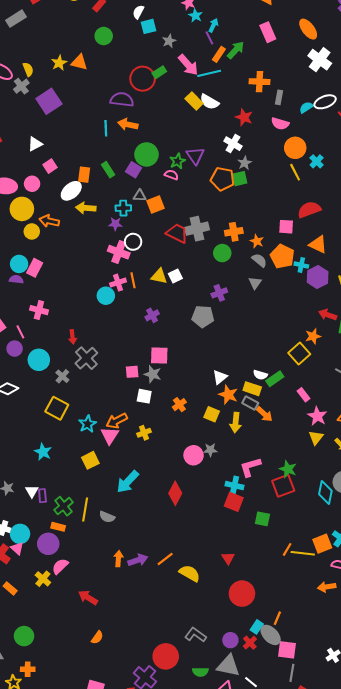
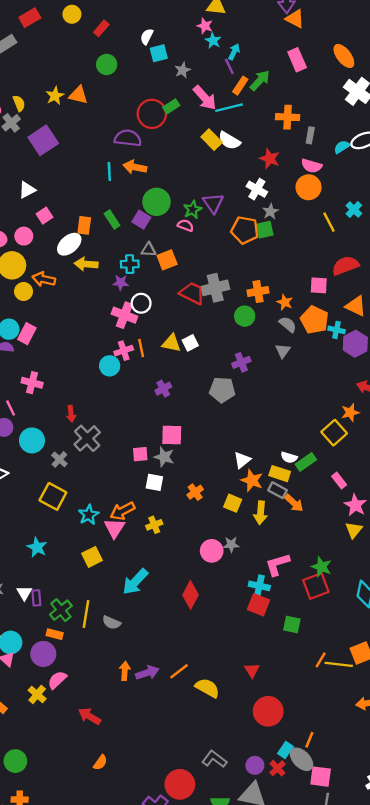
orange circle: (295, 148) -> (309, 187), moved

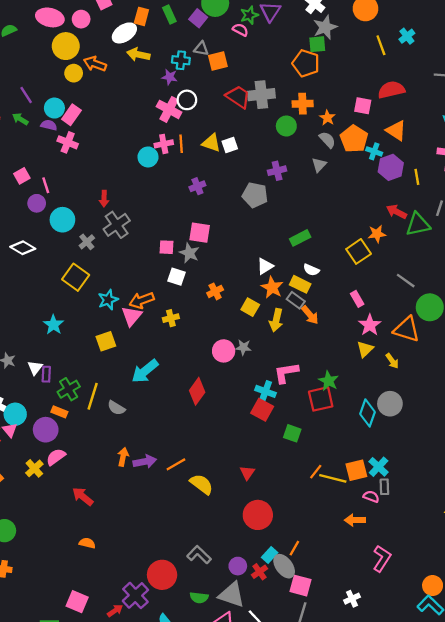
gray star: (270, 212) -> (325, 27), size x1.5
orange pentagon: (245, 230) -> (306, 63), moved
pink cross: (32, 383) -> (68, 142), moved
green rectangle: (306, 462) -> (300, 238), moved
orange semicircle: (100, 762) -> (87, 543), turned -119

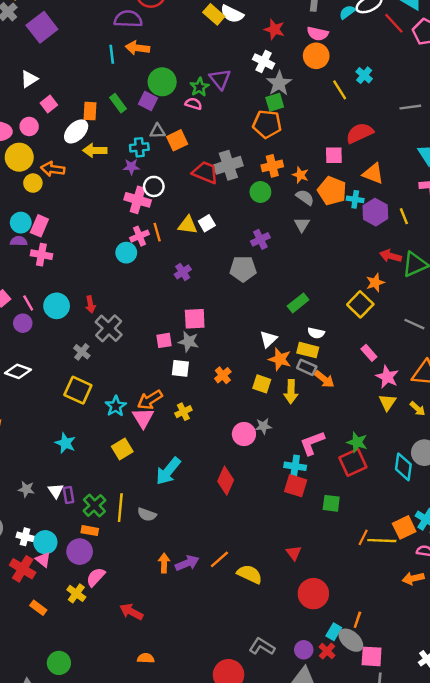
cyan circle: (62, 220) -> (57, 306), moved

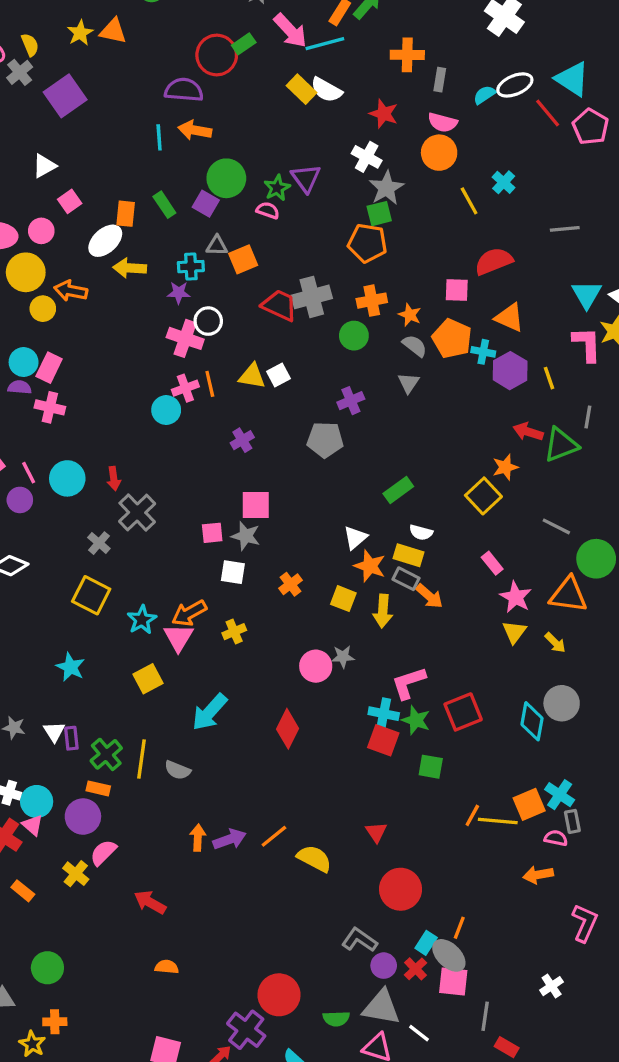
green star: (357, 442) -> (416, 720), moved
gray L-shape: (262, 646) -> (359, 940), moved
pink square: (372, 656) -> (453, 981), moved

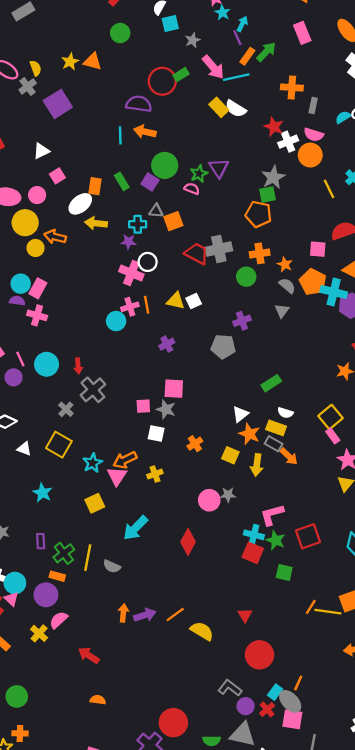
white cross: (367, 157) -> (288, 142), moved, turned 36
cyan cross: (483, 352) -> (334, 292), size x1.6
yellow square: (483, 496) -> (331, 417), moved
white triangle: (54, 732) -> (24, 449), moved, turned -40

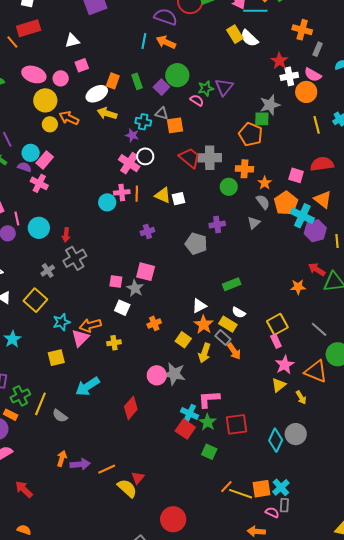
gray star: (228, 495) -> (174, 374), size x1.6
red triangle: (245, 615) -> (138, 478), moved

